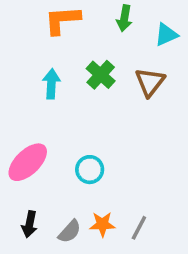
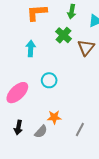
green cross: (101, 75) -> (63, 35), moved
cyan circle: (90, 170) -> (49, 80), moved
orange star: (102, 224) -> (54, 117), moved

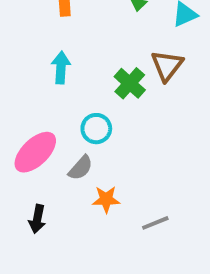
green cross: (63, 35) -> (130, 83), moved
gray line: (80, 130) -> (155, 223), turned 40
gray semicircle: (41, 132) -> (81, 168), moved

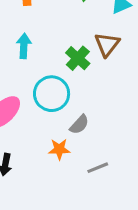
cyan circle: (96, 129) -> (52, 94), size x1.5
gray semicircle: (81, 168) -> (79, 125), moved

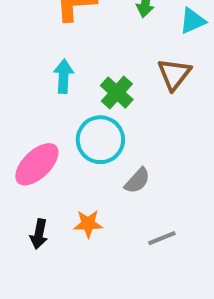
green cross: (78, 58) -> (117, 93), moved
orange star: (59, 149) -> (88, 224), moved

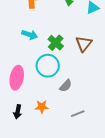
brown triangle: (174, 74) -> (84, 44), moved
cyan arrow: (64, 76) -> (30, 35), turned 105
pink ellipse: (37, 164) -> (17, 78), turned -35

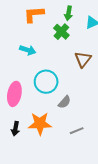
green cross: (56, 43) -> (61, 32), moved
orange star: (42, 107) -> (40, 124), size x1.6

